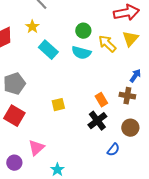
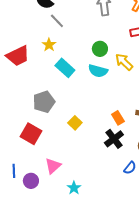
gray pentagon: (14, 84) -> (44, 102), moved
yellow square: (58, 105) -> (75, 123), turned -32

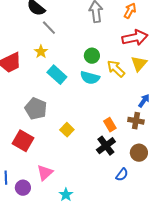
gray pentagon: (44, 102) -> (36, 109), turned -30

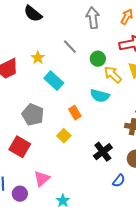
gray line: (49, 28) -> (70, 47), moved
green circle: (92, 56) -> (98, 59), moved
cyan semicircle: (90, 78) -> (100, 96), moved
orange rectangle: (110, 125) -> (75, 113), moved

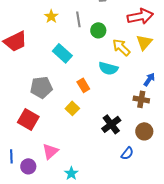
gray line: (70, 47) -> (78, 19), turned 35
yellow star: (38, 58) -> (51, 16), moved
green circle: (98, 59) -> (98, 30), moved
gray pentagon: (33, 115) -> (41, 87), turned -30

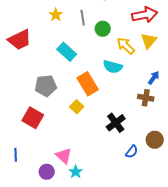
orange rectangle: (83, 85) -> (88, 84), size x1.6
brown circle: (144, 131) -> (155, 140), moved
pink triangle: (50, 151) -> (64, 156), moved, turned -36
purple circle: (28, 166) -> (47, 172), moved

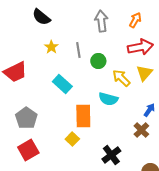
orange rectangle: (88, 84) -> (83, 116), turned 30
gray pentagon: (46, 86) -> (26, 118), moved, turned -30
brown cross: (146, 98) -> (141, 130), turned 35
red square: (33, 118) -> (28, 150), turned 30

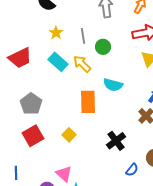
yellow arrow: (121, 78) -> (82, 64), moved
cyan rectangle: (62, 84) -> (58, 62), moved
yellow square: (72, 139) -> (69, 135), moved

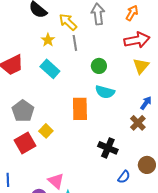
green circle: (103, 47) -> (99, 66), moved
yellow arrow: (82, 64) -> (68, 22), moved
yellow square: (69, 135) -> (46, 131), moved
black cross: (116, 141) -> (108, 148), turned -30

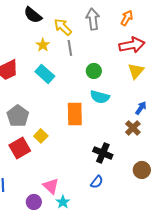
blue semicircle: (124, 177) -> (97, 182), moved

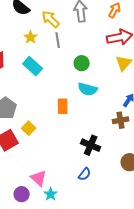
orange rectangle: (75, 114) -> (63, 106), size x0.7
brown cross: (133, 128) -> (121, 120), turned 35

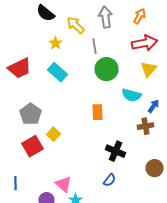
gray line: (58, 40) -> (94, 46), moved
green circle: (82, 63) -> (106, 69), size x1.5
cyan semicircle: (88, 89) -> (132, 95), moved
orange rectangle: (63, 106) -> (98, 112), moved

